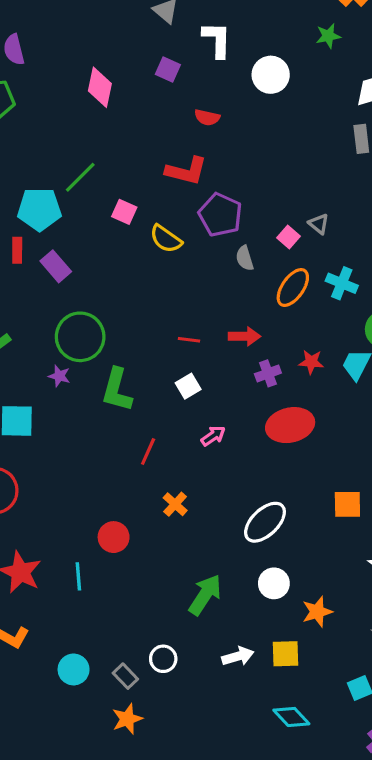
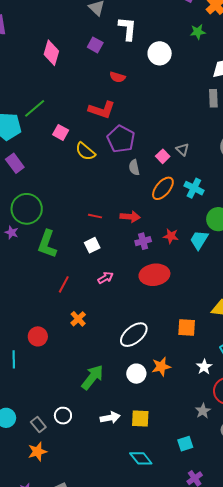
orange star: (317, 612) -> (161, 367), moved

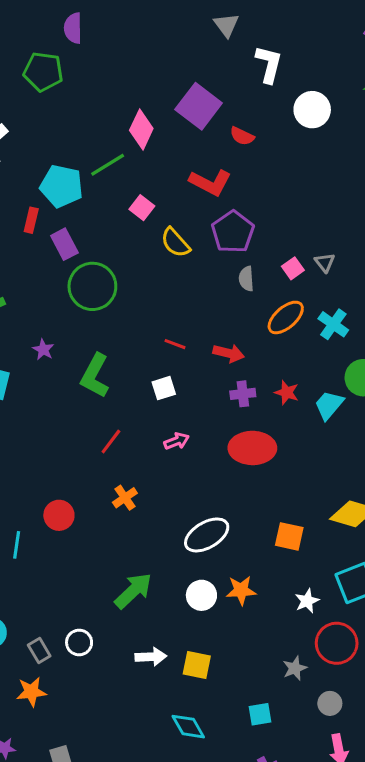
purple square: (95, 45) -> (199, 106), moved, size x1.8
pink diamond: (51, 53) -> (141, 129), moved
green circle: (27, 209) -> (92, 286), moved

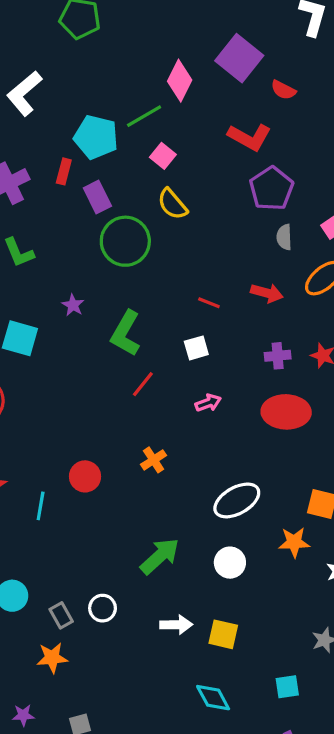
pink square: (142, 208) -> (163, 156), moved
yellow semicircle: (175, 243) -> (172, 204), moved
red arrow: (229, 353) -> (267, 293), moved
red line: (111, 441) -> (143, 384), moved
orange star: (241, 590) -> (294, 542), moved

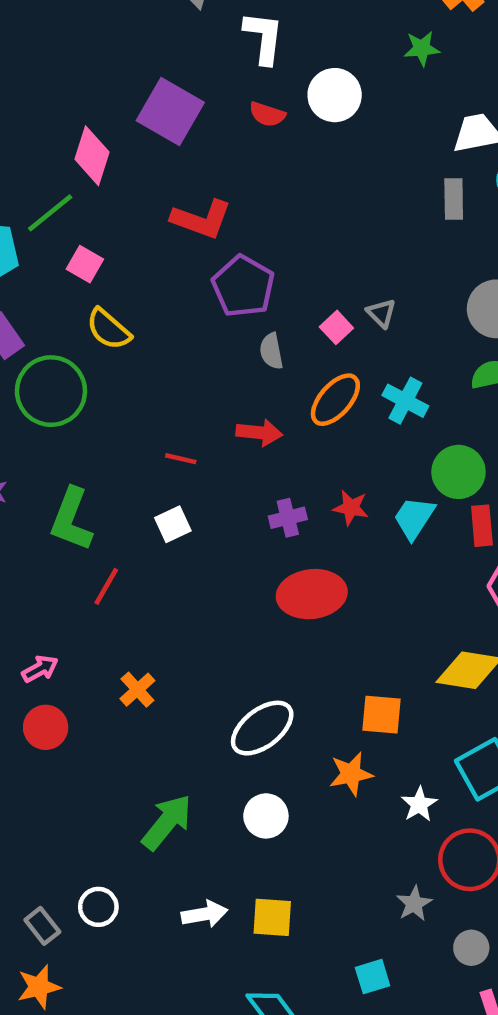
red semicircle: (283, 90) -> (267, 114), moved
pink arrow: (208, 403) -> (40, 669), moved

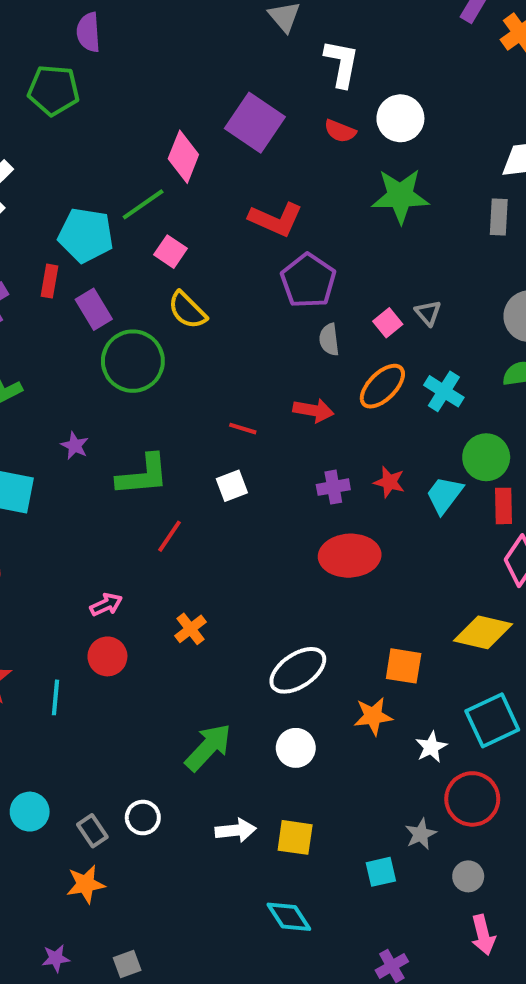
green star: (422, 48) -> (400, 196), moved, size x1.8
green L-shape: (71, 519) -> (143, 475), turned -120
cyan square: (373, 977) -> (381, 872), moved

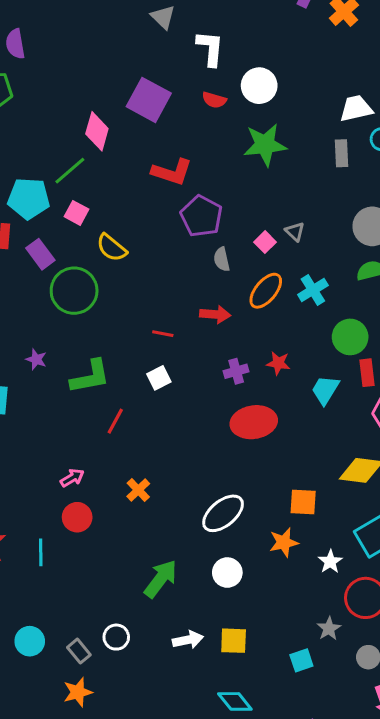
pink square: (170, 252) -> (76, 213), moved
cyan cross: (444, 391) -> (313, 290), turned 32
cyan trapezoid: (444, 495) -> (325, 390), moved

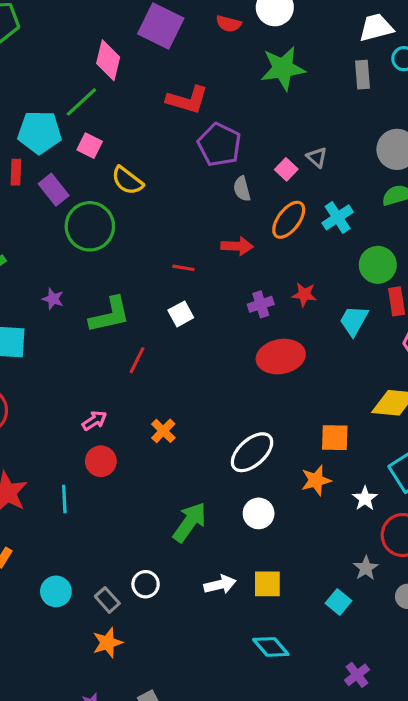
cyan square: (301, 660) -> (338, 602), turned -30

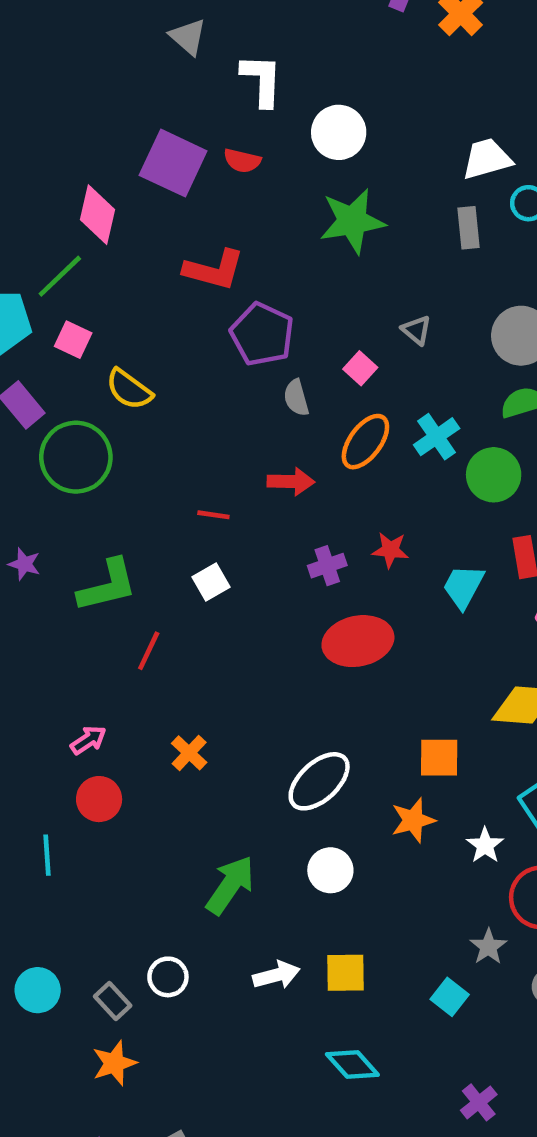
red semicircle: (229, 24) -> (242, 161), moved
gray triangle: (317, 157) -> (416, 330), moved
green circle: (378, 265) -> (494, 475), moved

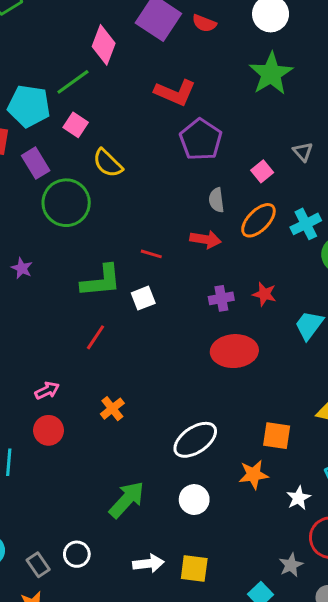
green star: (352, 221) -> (271, 74), turned -30
gray semicircle: (296, 398) -> (216, 200), moved
green L-shape: (107, 586) -> (101, 281), moved

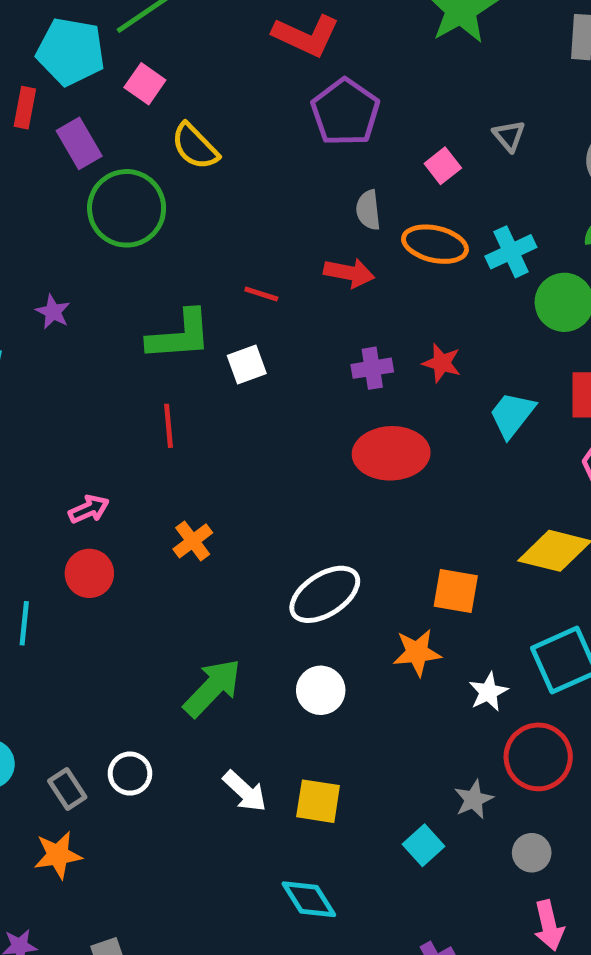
orange ellipse: (258, 220) -> (435, 244), turned 57
red line: (95, 337) -> (168, 426), turned -40
white arrow: (148, 563) -> (245, 791), turned 48

